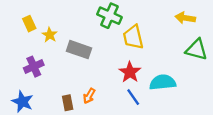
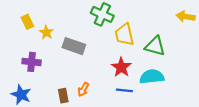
yellow arrow: (185, 18) -> (186, 17), moved
green triangle: (197, 50) -> (155, 46), moved
purple cross: (34, 67) -> (32, 62), turned 30
blue line: (133, 97) -> (124, 90), turned -49

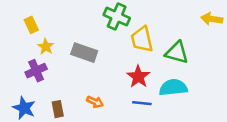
yellow star: (46, 32) -> (46, 47), moved
purple cross: (32, 62) -> (36, 71), turned -30
orange arrow: (83, 89) -> (95, 102), turned -96
brown rectangle: (63, 96) -> (58, 109), moved

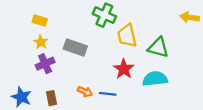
yellow rectangle: (31, 25) -> (40, 20), moved, turned -48
purple cross: (36, 71) -> (45, 64), moved
blue line: (142, 103) -> (108, 94), moved

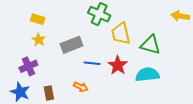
gray rectangle: (75, 47) -> (72, 45), turned -40
purple cross: (45, 64) -> (28, 66), moved
blue line: (108, 94) -> (92, 63), moved

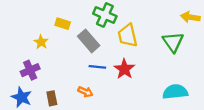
yellow rectangle: (38, 19) -> (63, 24), moved
gray rectangle: (72, 45) -> (89, 41), moved, turned 70
green triangle: (150, 45) -> (173, 42), moved, turned 40
cyan semicircle: (147, 75) -> (175, 92), moved

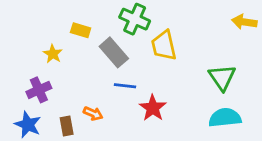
green triangle: (173, 42) -> (222, 77), moved
red star: (124, 69) -> (153, 108), moved
orange arrow: (85, 92) -> (93, 114), moved

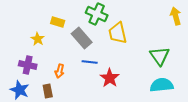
yellow arrow: (244, 22) -> (176, 16), turned 66
purple cross: (39, 90) -> (28, 65), turned 36
orange arrow: (93, 114) -> (60, 71), moved, turned 80

